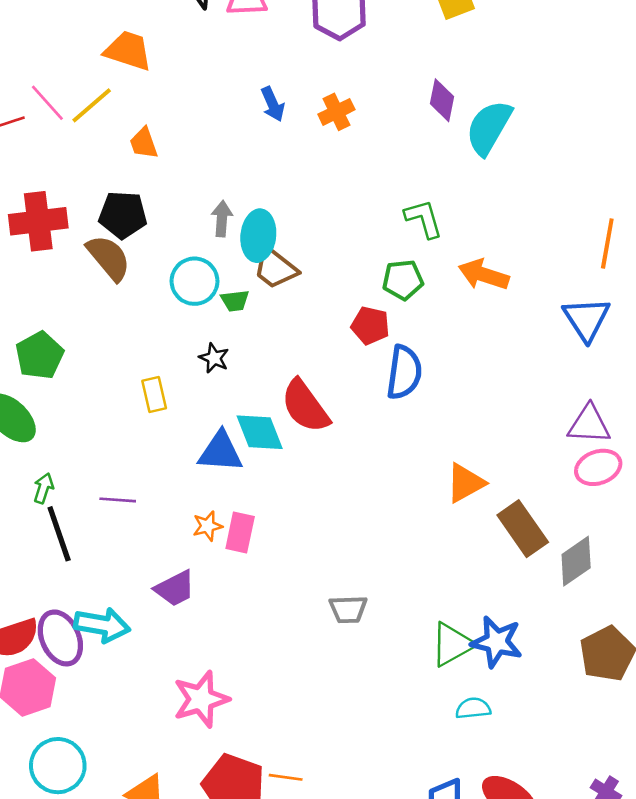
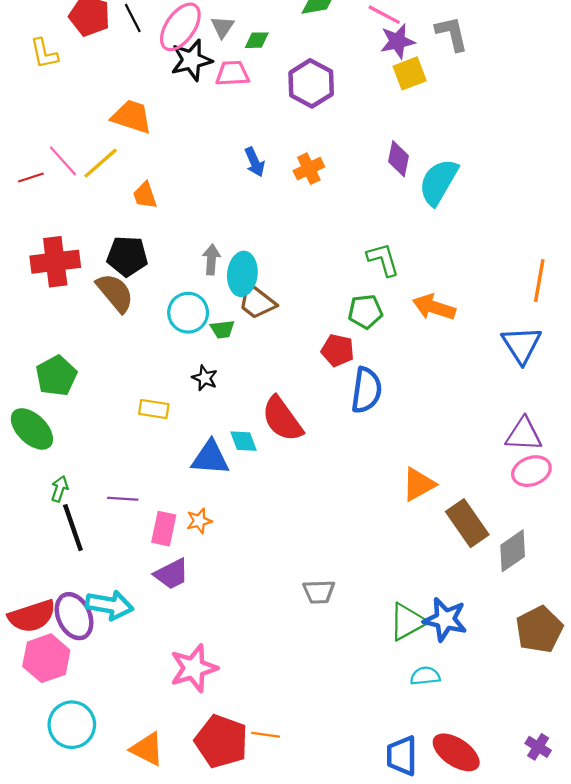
yellow rectangle: (154, 394) -> (154, 409), turned -68
cyan diamond: (260, 432) -> (243, 441), size x0.7
pink rectangle: (240, 533) -> (164, 529), moved

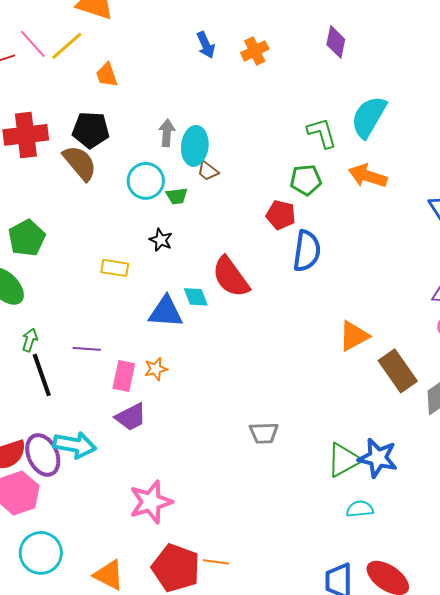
cyan semicircle: (438, 182) -> (369, 117), moved
brown trapezoid: (257, 302) -> (208, 171), size x0.6

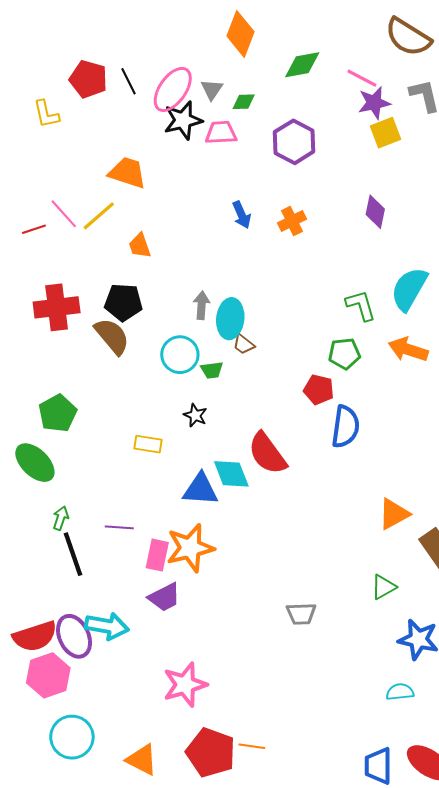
cyan diamond: (196, 297) -> (231, 474), size x1.4
orange star: (156, 369) -> (190, 548), size x2.0
green triangle: (344, 460) -> (383, 587), moved, size x0.7

